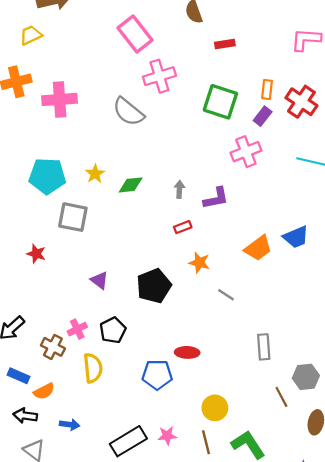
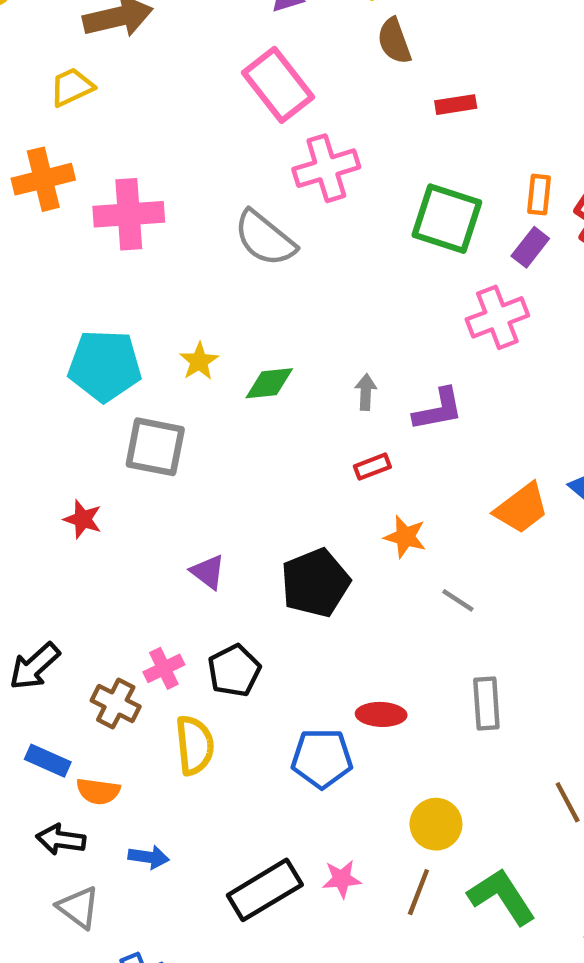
gray rectangle: (264, 347) -> (486, 703), moved
orange semicircle: (44, 391) -> (98, 791), turned 35
brown line: (206, 442) -> (418, 892), turned 35

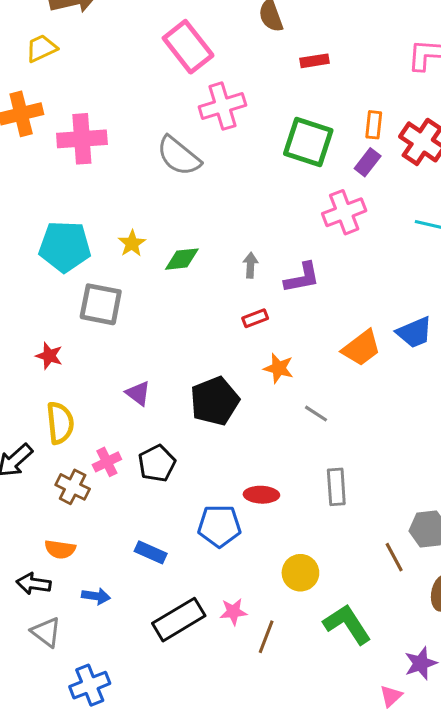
yellow semicircle: (195, 745) -> (60, 423), moved
blue rectangle: (48, 761) -> (151, 552), moved
brown line: (418, 892) -> (266, 637), moved

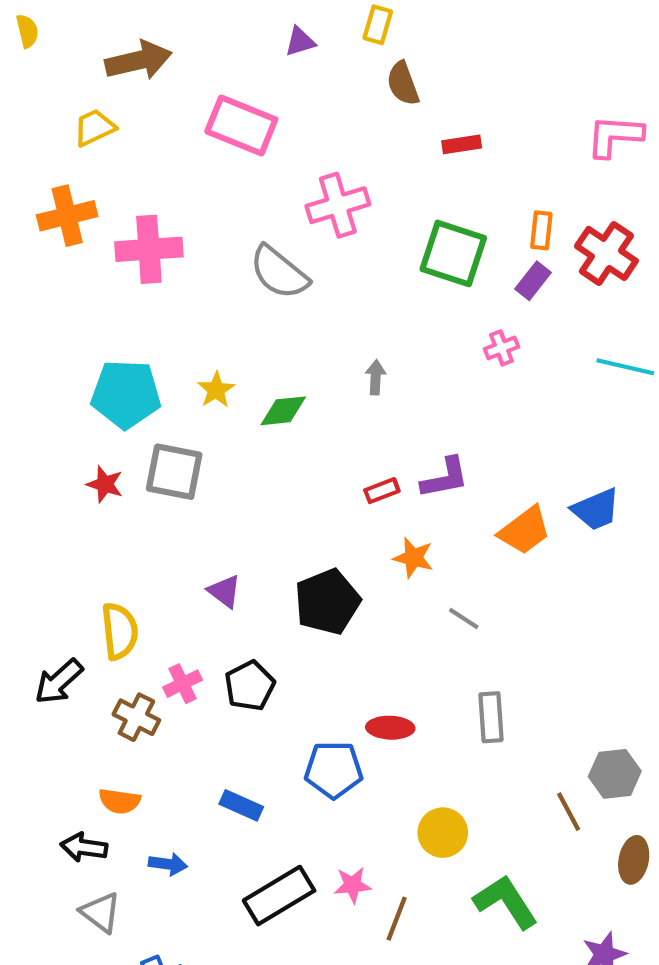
pink rectangle: (188, 47) -> (241, 125), moved, turned -30
pink cross: (344, 212) -> (501, 348), size x0.6
gray arrow: (251, 265) -> (376, 377), moved
purple L-shape: (302, 278) -> (445, 478), moved
red star: (49, 356) -> (105, 484), moved

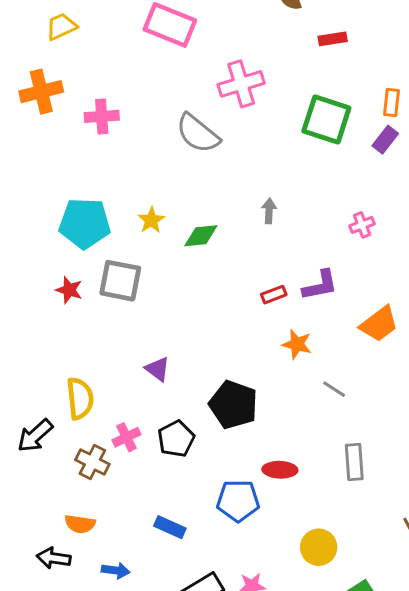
pink cross: (149, 249) -> (102, 116), size x0.7
pink cross: (501, 348) -> (362, 225), moved
black pentagon: (327, 602) -> (233, 405), moved, turned -30

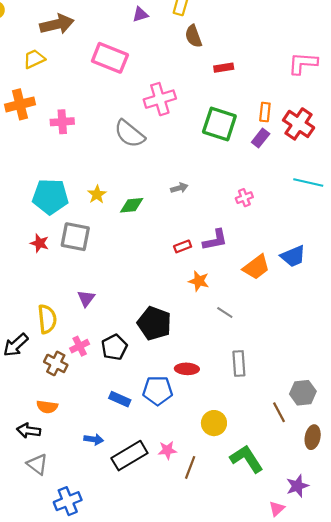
gray arrow: (269, 211) -> (179, 188), turned 70
purple triangle: (157, 369) -> (86, 298), moved, turned 30
blue rectangle: (170, 527) -> (120, 399), moved
blue arrow: (116, 570) -> (94, 439), moved

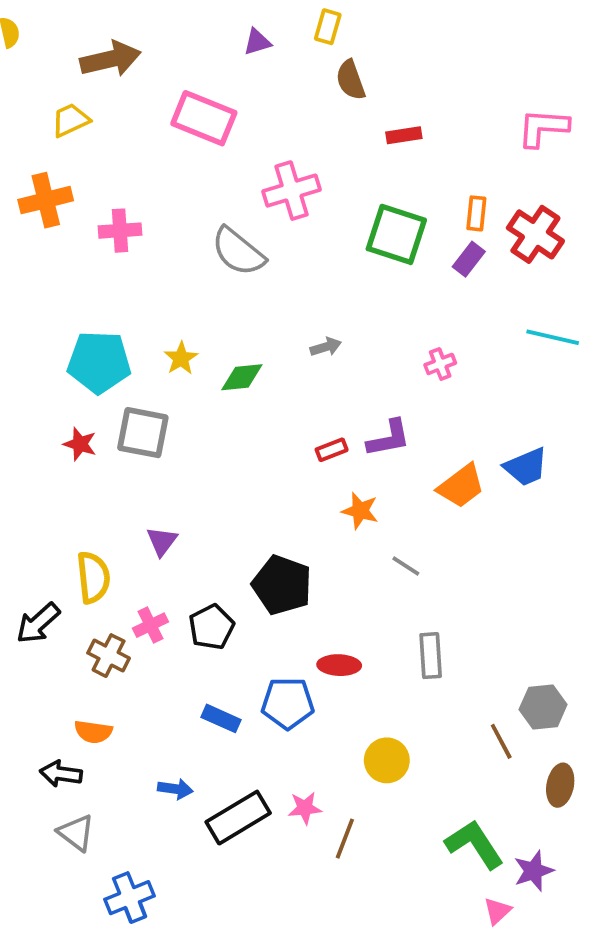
green L-shape: (246, 459) -> (474, 844), moved

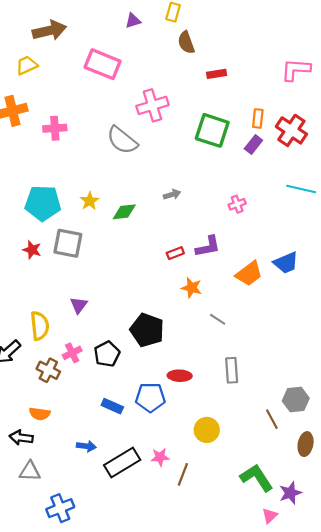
gray triangle: (76, 833) -> (30, 471), turned -35

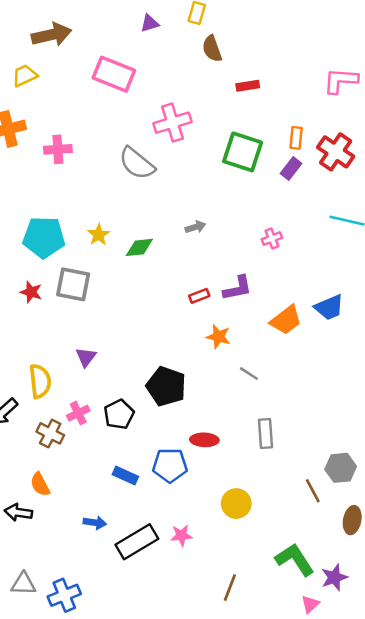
orange semicircle: (40, 414) -> (40, 484), turned 54
gray triangle: (30, 471) -> (23, 584), moved
brown line: (183, 474) -> (230, 588), moved

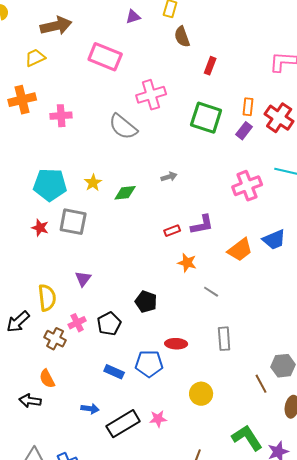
red rectangle: (248, 86) -> (210, 66), turned -60
pink cross: (272, 239) -> (247, 186), moved, size x1.8
black pentagon: (166, 386) -> (146, 302), size x0.7

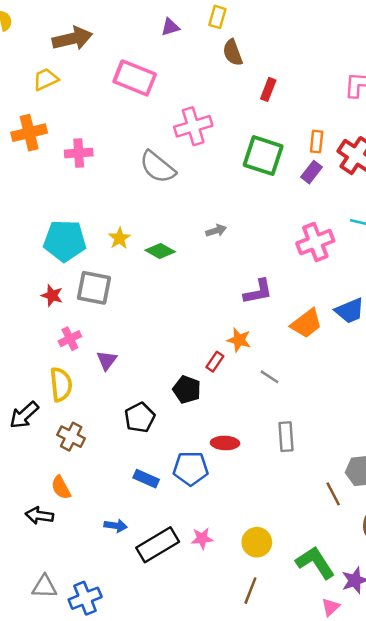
green diamond: (125, 193) -> (160, 251), turned 35
red rectangle: (172, 231) -> (215, 362), moved, turned -35
pink cross: (77, 323) -> (70, 339), moved
yellow circle: (201, 394) -> (257, 542), moved

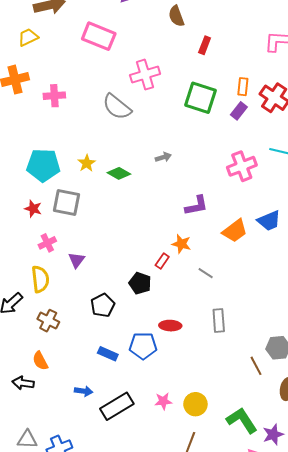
pink star: (202, 538) -> (163, 401), moved

